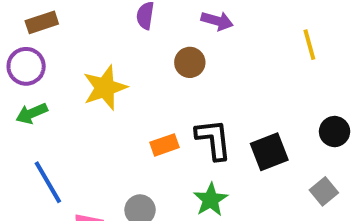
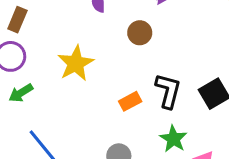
brown rectangle: (42, 22) -> (17, 20), turned -40
black L-shape: (213, 139) -> (168, 91), turned 30

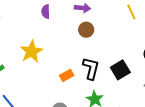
brown circle: (140, 33) -> (86, 30), moved

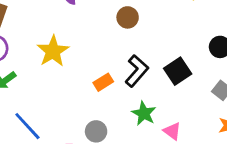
black L-shape: (91, 68) -> (137, 71), turned 30

